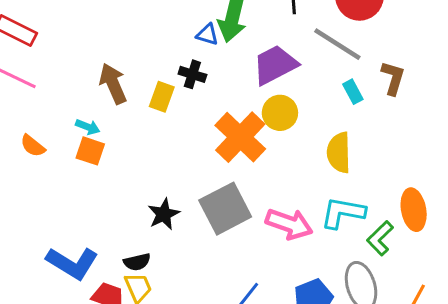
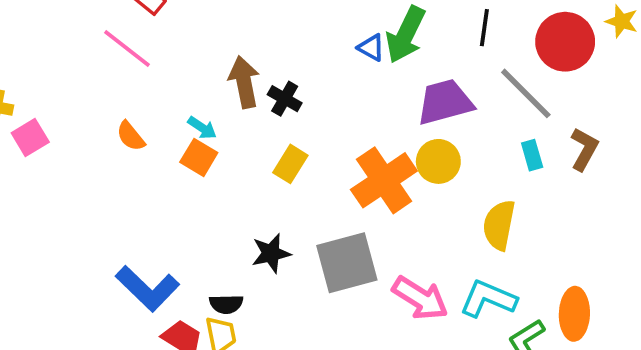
black cross: (192, 74) -> (285, 99), moved
yellow rectangle: (162, 97) -> (290, 164), moved

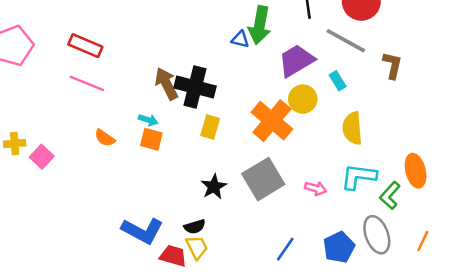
black cross: (285, 99) -> (195, 87), size x1.8
cyan rectangle: (532, 155) -> (338, 81), moved
pink arrow: (420, 298) -> (316, 188), size x0.6

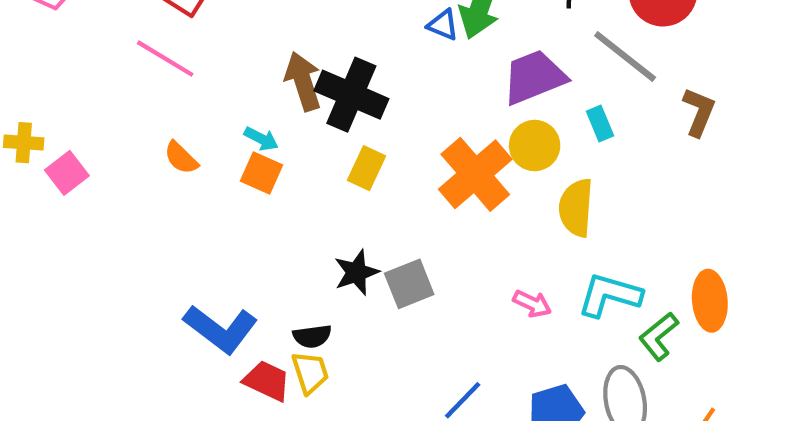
yellow semicircle: (352, 128) -> (576, 208), moved
gray square: (263, 179) -> (409, 284), moved, size x0.7

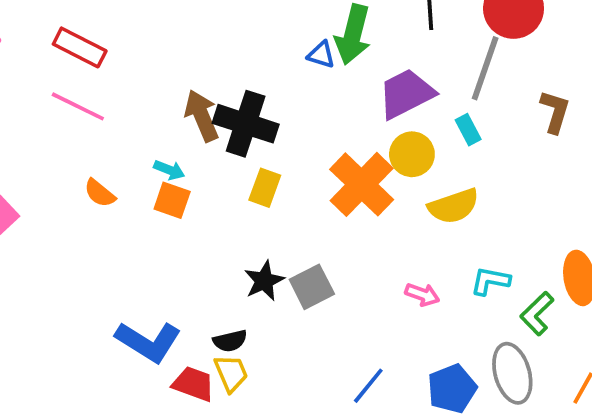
gray line: (625, 56) -> (485, 68), turned 76
yellow semicircle: (576, 208) -> (454, 206), turned -108
cyan L-shape: (610, 295) -> (490, 281), size x0.7

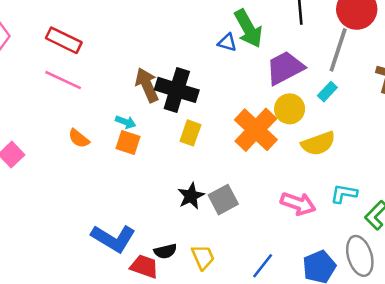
green arrow: (353, 35) -> (248, 29), turned -42
cyan rectangle: (468, 130) -> (327, 92), turned 72
pink arrow: (422, 295) -> (298, 204), size x1.5
black semicircle: (230, 341) -> (165, 251), moved
yellow trapezoid: (231, 373) -> (203, 257), moved

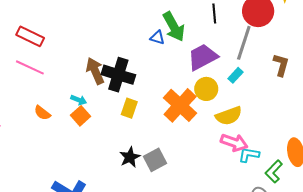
orange square: (128, 142) -> (81, 116), turned 30
pink arrow: (298, 204) -> (234, 143), moved

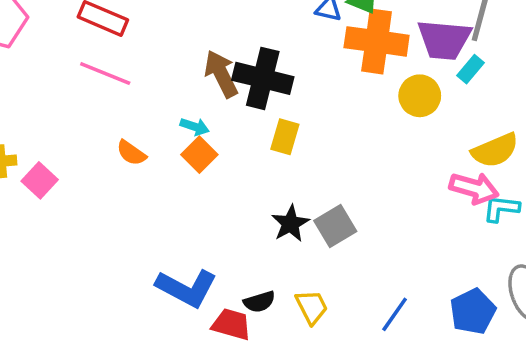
purple trapezoid: (203, 57) -> (444, 40), moved, turned -144
orange cross: (180, 105) -> (377, 41), moved, turned -32
yellow semicircle: (229, 116) -> (495, 150), moved

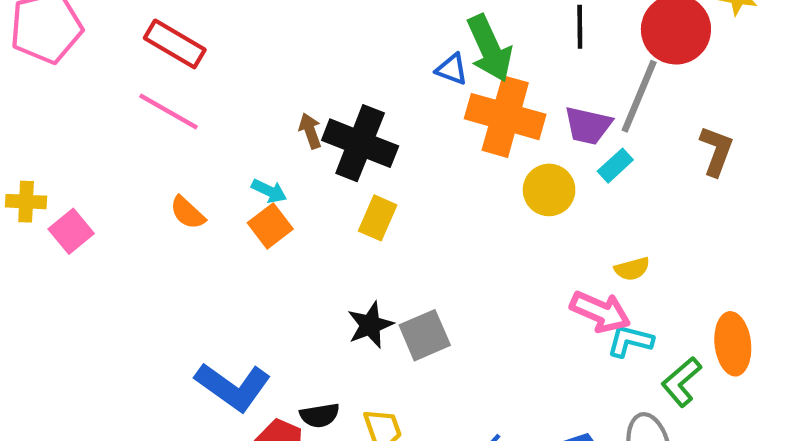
purple trapezoid: (444, 40) -> (588, 125), size x0.7
brown arrow: (221, 74) -> (310, 131), size x0.6
yellow semicircle: (495, 150) -> (632, 269), size x0.6

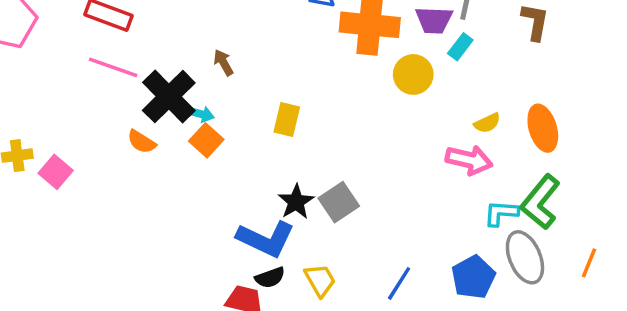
black cross: (360, 143) -> (169, 97), moved, turned 34
cyan L-shape: (630, 341) -> (501, 213), moved
orange ellipse: (733, 344) -> (543, 128), moved
green L-shape: (681, 382) -> (540, 202), size x1.4
blue L-shape: (233, 387) -> (266, 239), moved

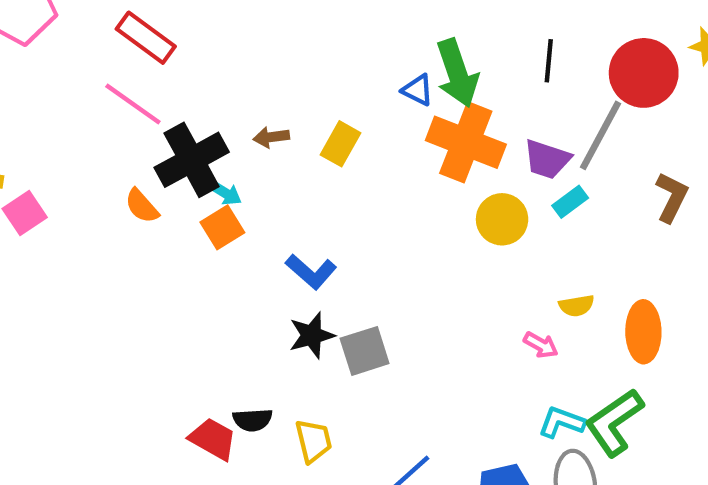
brown arrow: (223, 63) -> (271, 137), turned -84
yellow rectangle: (287, 119) -> (341, 144), moved
pink arrow: (469, 160) -> (541, 345), size x0.6
blue L-shape: (266, 239) -> (311, 272), moved, size x0.7

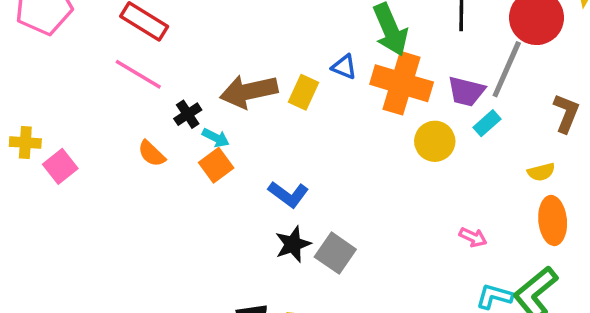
blue triangle: (418, 90) -> (344, 67), moved
brown arrow: (271, 137) -> (249, 91), size x2.0
black cross: (192, 160) -> (188, 114), size x0.5
yellow semicircle: (577, 306) -> (541, 172), moved
gray square: (365, 351) -> (335, 253), turned -33

